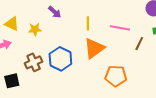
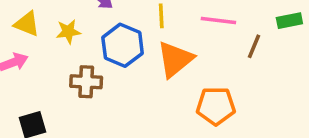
blue hexagon: (60, 59) -> (123, 45), moved
brown cross: (34, 62) -> (86, 82), moved, turned 30

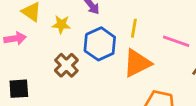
brown cross: (86, 82) -> (66, 65), turned 30

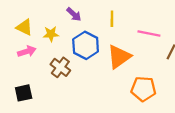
yellow line: (134, 28) -> (112, 19), moved
pink arrow: (15, 38) -> (27, 51), moved

